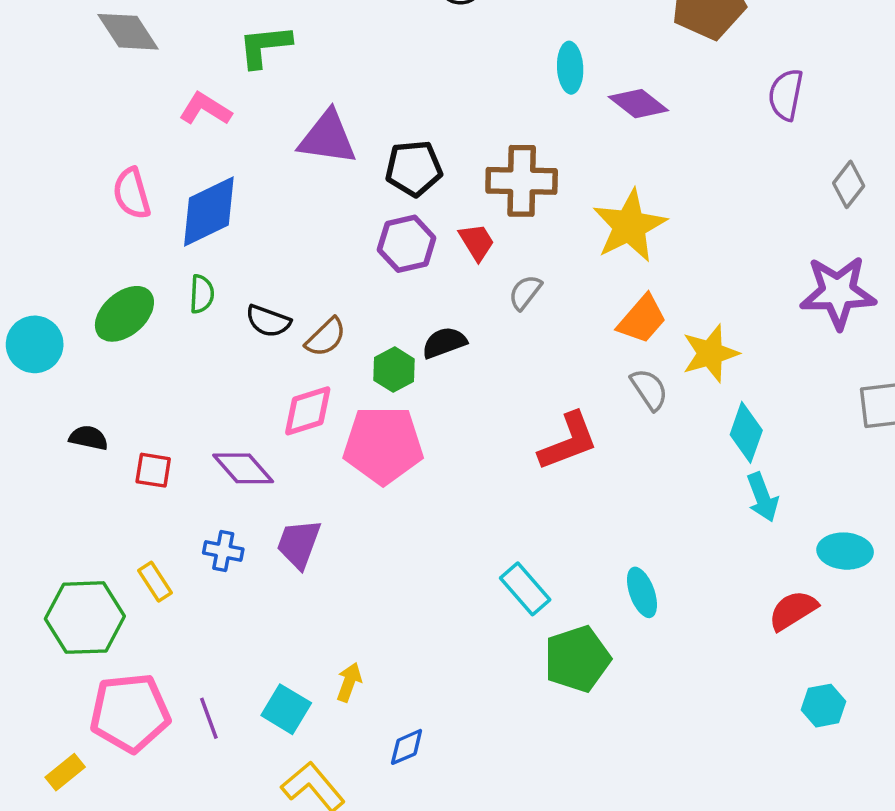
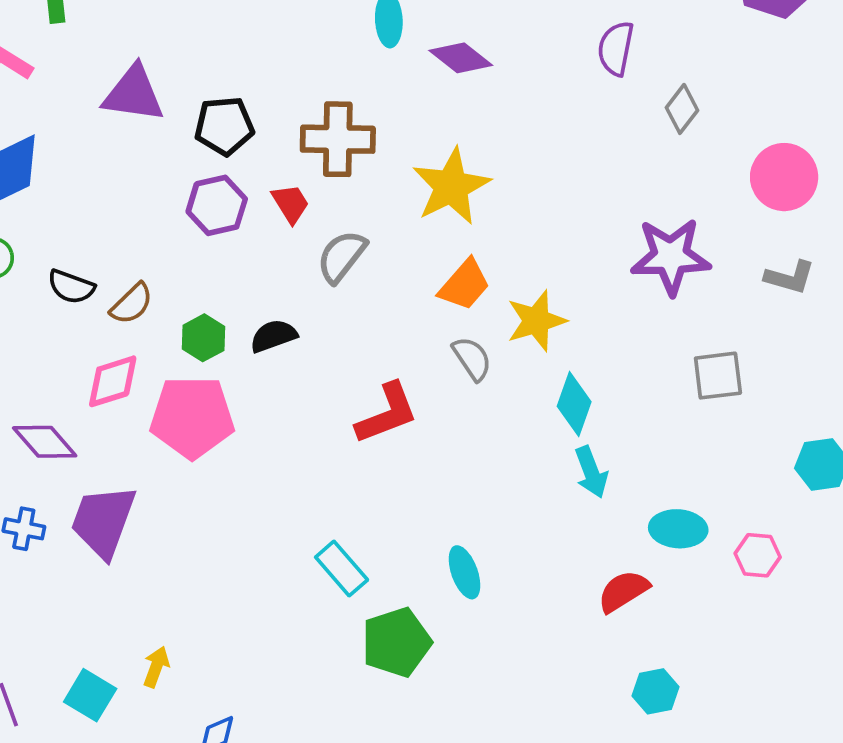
gray diamond: (849, 184) -> (682, 109), moved
gray semicircle: (525, 292) -> (342, 256), size x1.4
black semicircle: (444, 343) -> (273, 336), moved
purple trapezoid: (299, 544) -> (103, 521), size x1.4

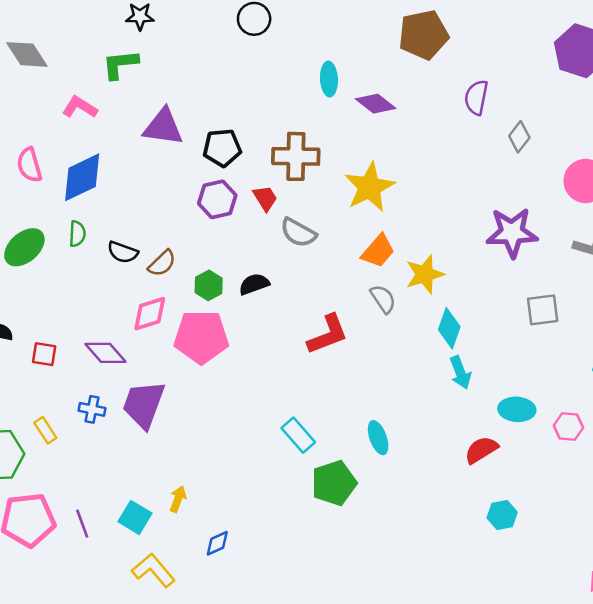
gray semicircle: (342, 256) -> (298, 233), turned -99

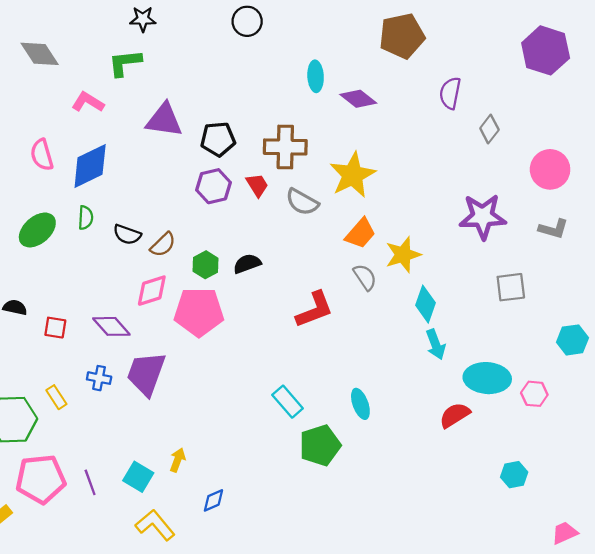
gray semicircle: (298, 233) -> (302, 202), moved
cyan ellipse: (517, 409) -> (487, 378), size x1.4
cyan hexagon: (502, 515) -> (514, 475), moved

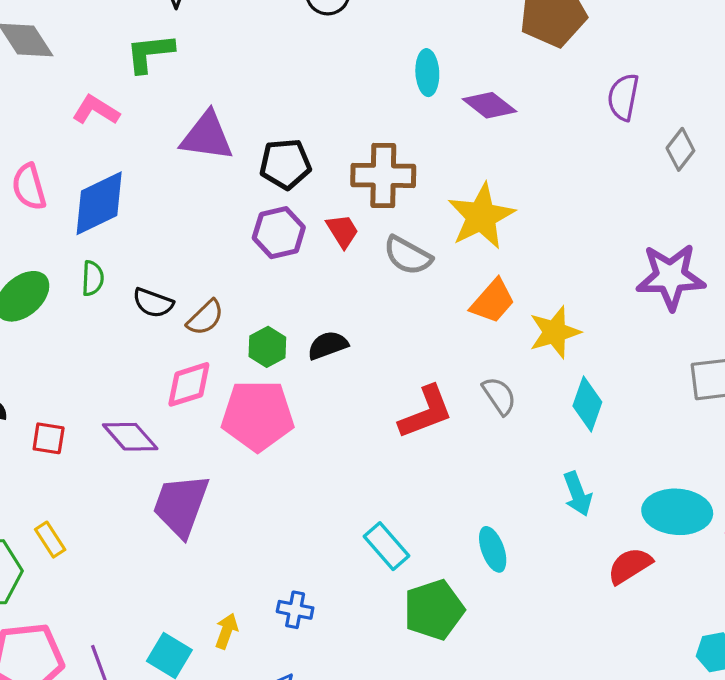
gray semicircle: (365, 277) -> (499, 396), moved
cyan arrow: (436, 344) -> (578, 494), moved
blue cross: (99, 378) -> (295, 610), moved

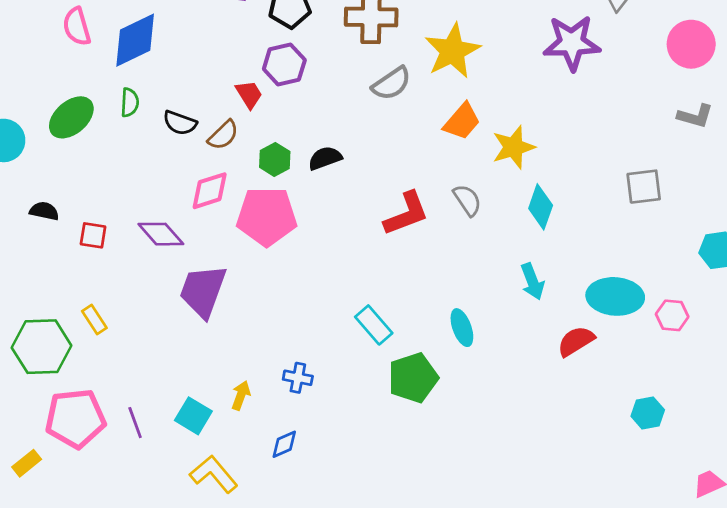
red trapezoid: (342, 231) -> (249, 94), moved
gray semicircle: (408, 255) -> (391, 83), turned -63
purple star: (671, 277) -> (572, 43), moved

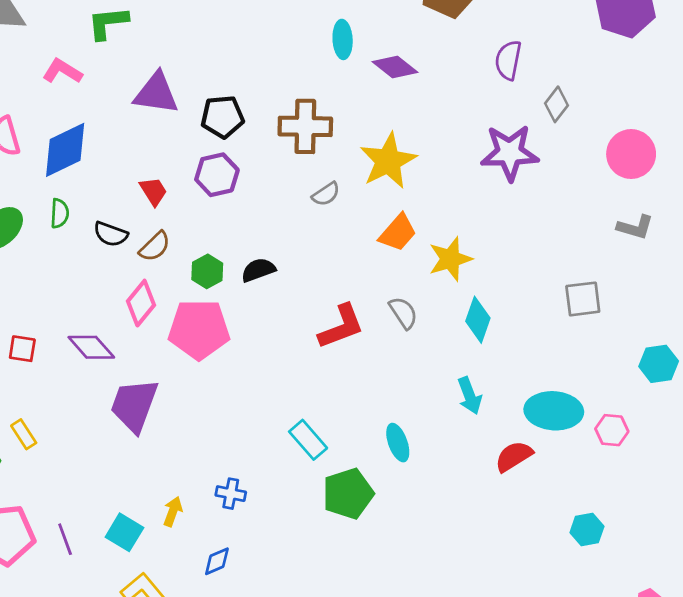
gray semicircle: (391, 83) -> (326, 194), size x0.7
red trapezoid: (249, 94) -> (153, 191), moved
pink diamond: (210, 191) -> (141, 303), turned -33

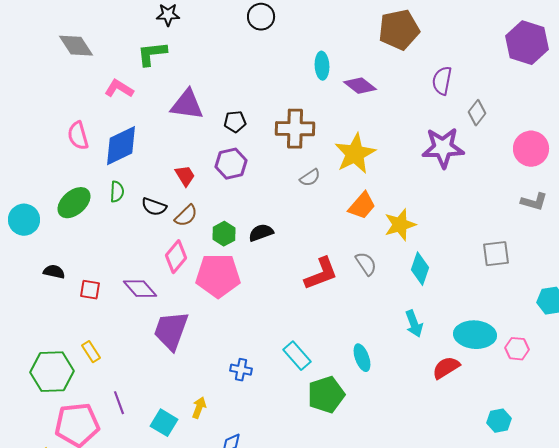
black pentagon: (222, 117) -> (235, 122), size x0.7
blue cross: (231, 494) -> (241, 370), moved
purple line: (65, 539) -> (119, 403), moved

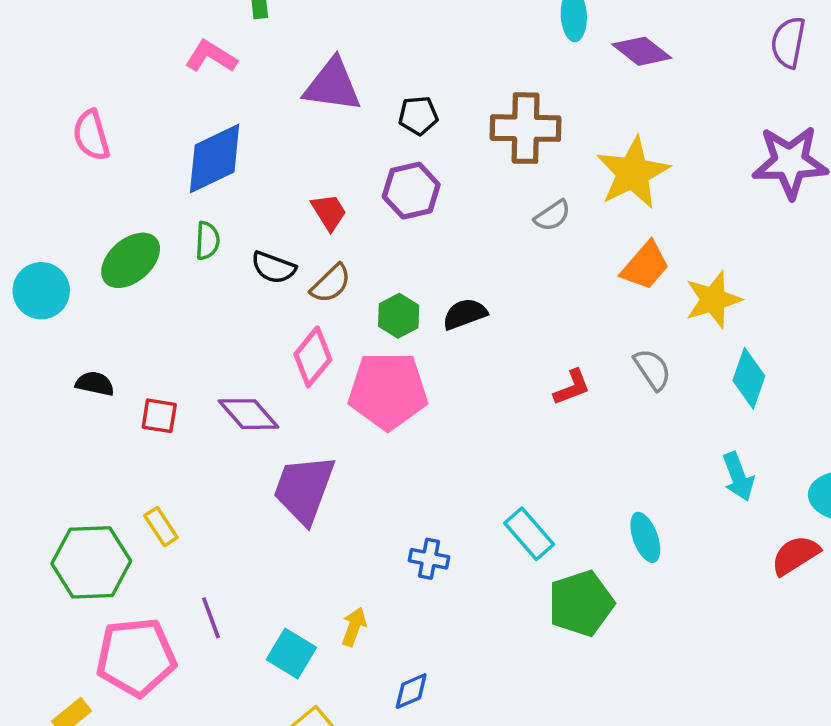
pink semicircle: (78, 136) -> (91, 135), moved
red L-shape: (321, 274) -> (572, 387), size x0.6

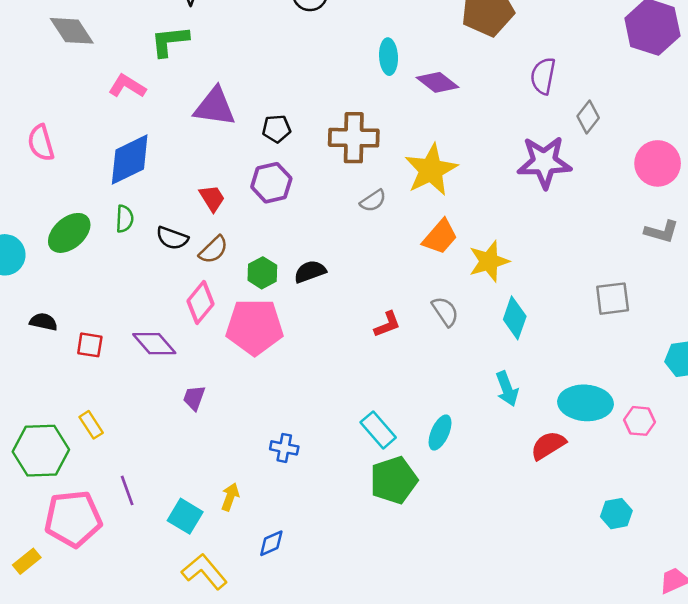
purple trapezoid: (304, 489) -> (194, 398), size x0.5
cyan rectangle: (529, 534) -> (378, 430), moved
cyan ellipse: (645, 537) -> (440, 433), turned 44

